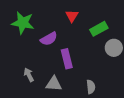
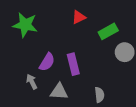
red triangle: (72, 16) -> (79, 17), turned 32
purple semicircle: (49, 39) -> (47, 62), moved, turned -30

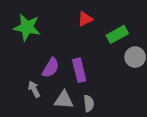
gray semicircle: (99, 95) -> (89, 103), moved

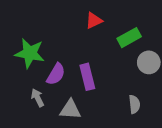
green star: (27, 27) -> (30, 53), moved
gray semicircle: (89, 103) -> (134, 104), moved

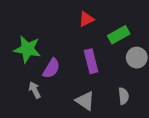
purple rectangle: (87, 77) -> (91, 61), moved
gray triangle: (70, 110) -> (85, 101), moved, turned 30

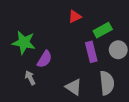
purple rectangle: (91, 61) -> (91, 52), moved
gray semicircle: (124, 96) -> (107, 83), size x1.6

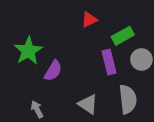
green star: (24, 42) -> (28, 51), turned 30
gray arrow: (30, 78) -> (37, 109), moved

